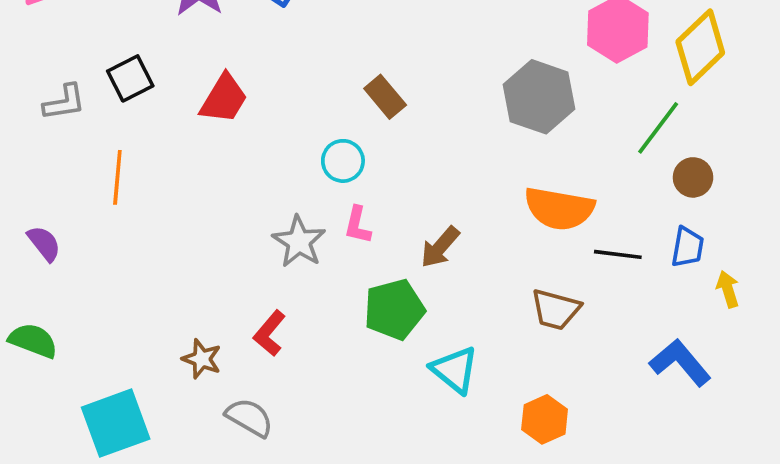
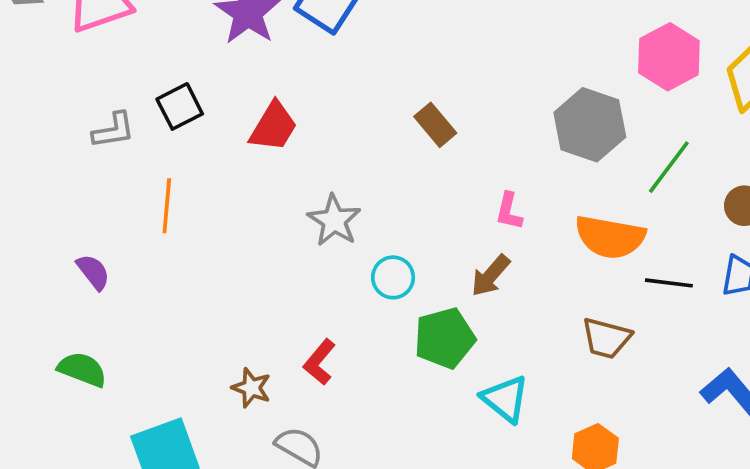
green line: (658, 128) -> (669, 167), moved
cyan circle: (343, 161) -> (393, 277), moved
pink L-shape: (358, 225) -> (509, 211), moved
gray star: (299, 242) -> (334, 220), moved

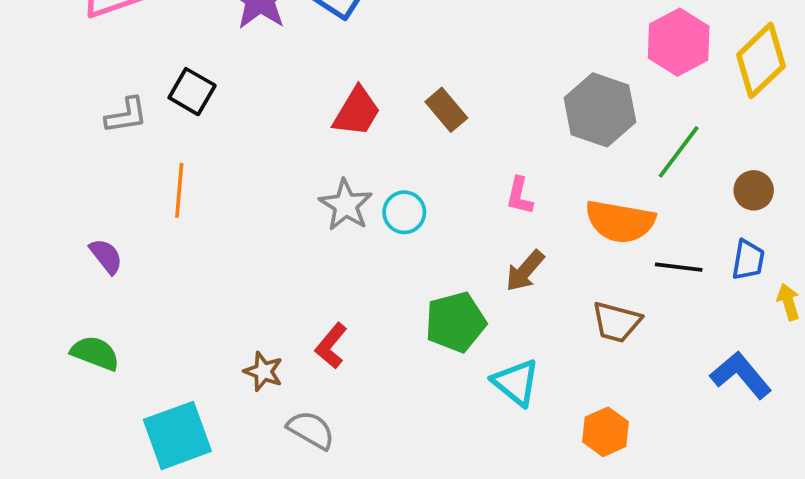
black square: (180, 106) -> (192, 92), turned -33
red trapezoid: (273, 127) -> (357, 112), moved
brown arrow: (490, 276) -> (525, 271), moved
cyan circle: (393, 277) -> (404, 212), moved

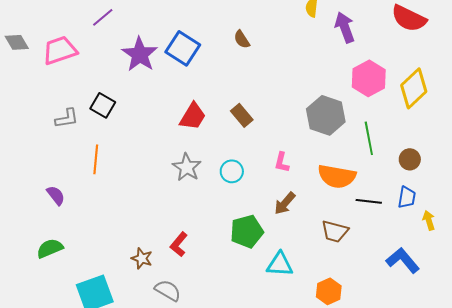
green line: (679, 152) -> (369, 138), turned -48
cyan circle: (404, 212) -> (232, 171), moved
green semicircle: (95, 353) -> (50, 248), turned -44
cyan triangle: (516, 382) -> (280, 264), turned -36

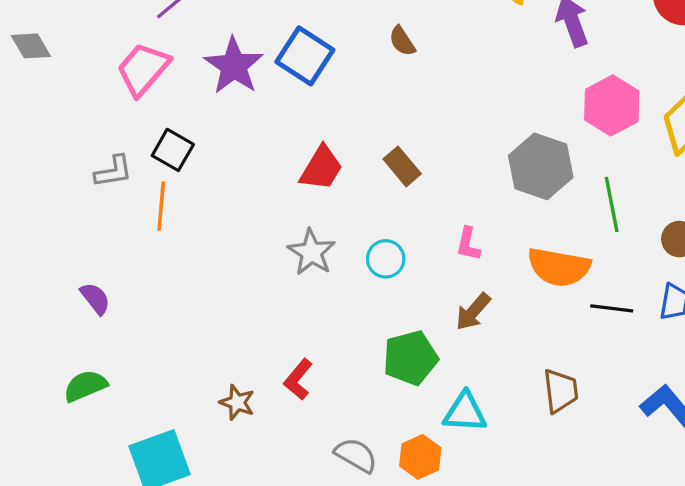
pink trapezoid: (60, 50) -> (143, 69), moved, turned -30
orange line: (96, 159) -> (161, 206), moved
brown trapezoid: (335, 231) -> (561, 391), moved, turned -112
gray semicircle: (168, 290) -> (356, 455), moved
orange hexagon: (329, 291) -> (420, 457), moved

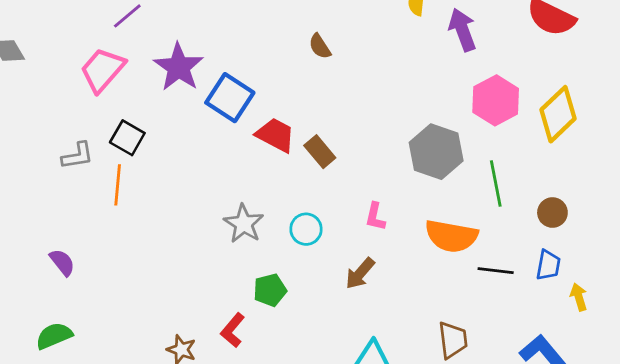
blue square: (305, 56) -> (230, 98), moved
red trapezoid: (321, 168) -> (276, 135), moved, turned -93
brown arrow: (473, 312) -> (360, 273), moved
green pentagon: (410, 358) -> (270, 290), moved, size x0.7

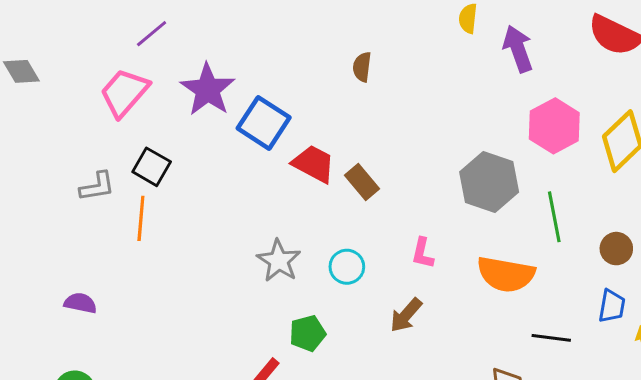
brown semicircle: (320, 46) -> (362, 67), turned 40
purple semicircle: (62, 262) -> (80, 303), turned -40
black line: (496, 271) -> (551, 338), moved

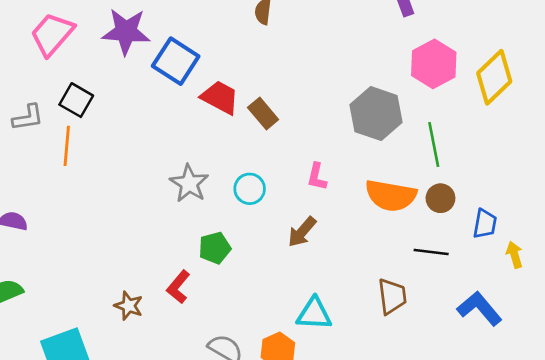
purple star: (208, 90) -> (126, 32), turned -30
brown circle: (616, 249) -> (440, 198), moved

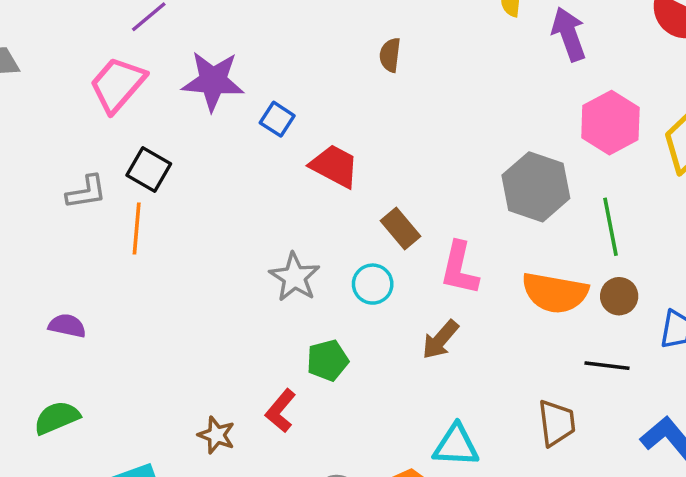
blue square: (176, 61) -> (277, 119), size x0.6
brown rectangle: (263, 114) -> (400, 229), moved
pink L-shape: (317, 177) -> (459, 268), size x1.5

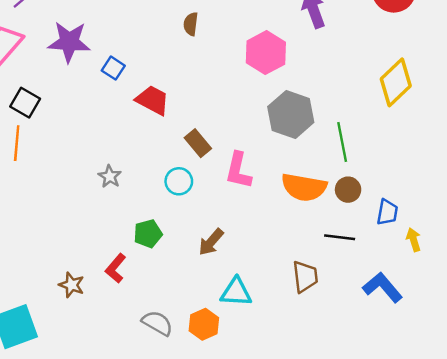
pink hexagon: (610, 123) -> (266, 53), moved
gray star: (295, 277) -> (110, 177), moved, size x0.7
brown arrow: (440, 340) -> (211, 242), moved

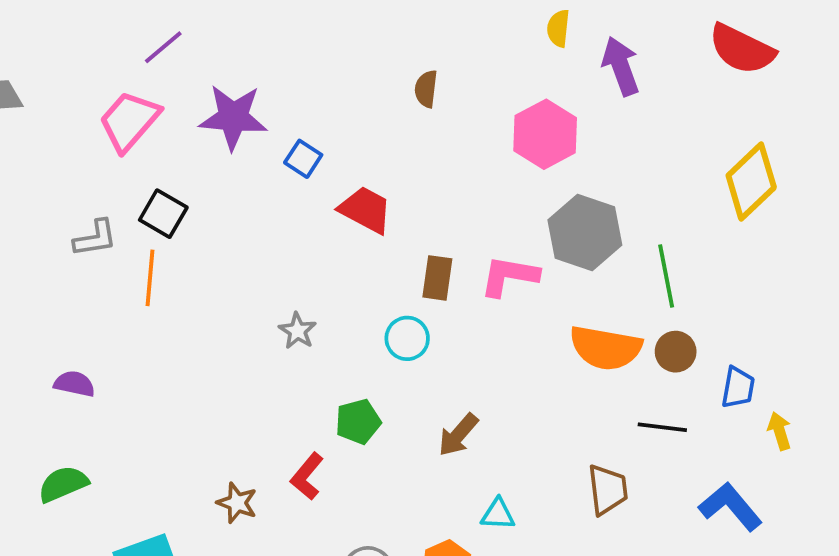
brown rectangle: (198, 143) -> (437, 278), turned 48
pink L-shape: (238, 171) -> (509, 276), moved, turned 87
cyan triangle: (236, 292) -> (498, 514), size x0.7

